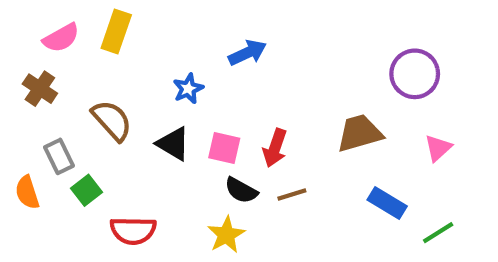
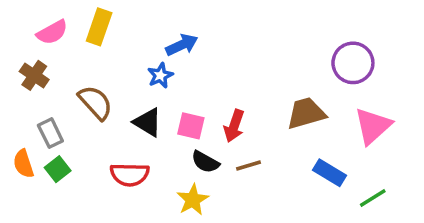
blue arrow: (247, 53) -> (182, 45), moved
pink triangle: (438, 148) -> (373, 126), size x1.6
green square: (87, 190) -> (58, 169), moved
red semicircle: (133, 231) -> (130, 175), moved

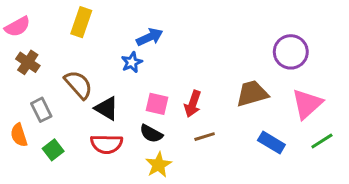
pink semicircle: (52, 32) -> (17, 27), moved
black triangle: (148, 122) -> (107, 108), moved
black semicircle: (205, 162) -> (151, 134), moved
green square: (58, 169) -> (53, 150), moved
green line: (373, 198) -> (322, 141), moved

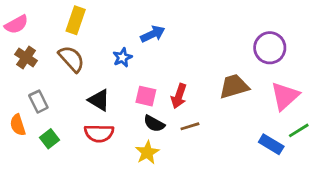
blue arrow: (150, 37) -> (153, 34), moved
brown semicircle: (78, 85) -> (71, 59), moved
black semicircle: (151, 134) -> (154, 124), moved
blue rectangle: (271, 143) -> (271, 144), moved

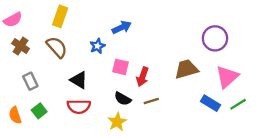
pink square: (146, 96) -> (121, 67), moved
orange semicircle: (18, 125) -> (15, 115), moved
blue rectangle: (271, 144) -> (211, 103), moved

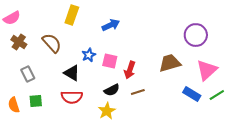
yellow rectangle: (60, 16) -> (72, 15), moved
blue star: (97, 46) -> (89, 55), moved
black semicircle: (123, 99) -> (112, 90), turned -56
green square: (39, 111) -> (36, 101), turned 32

